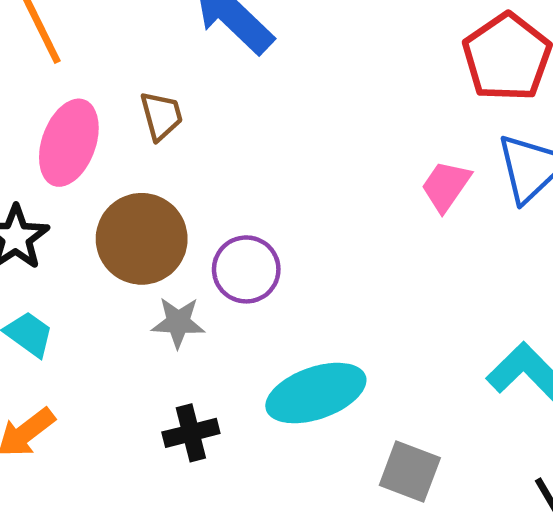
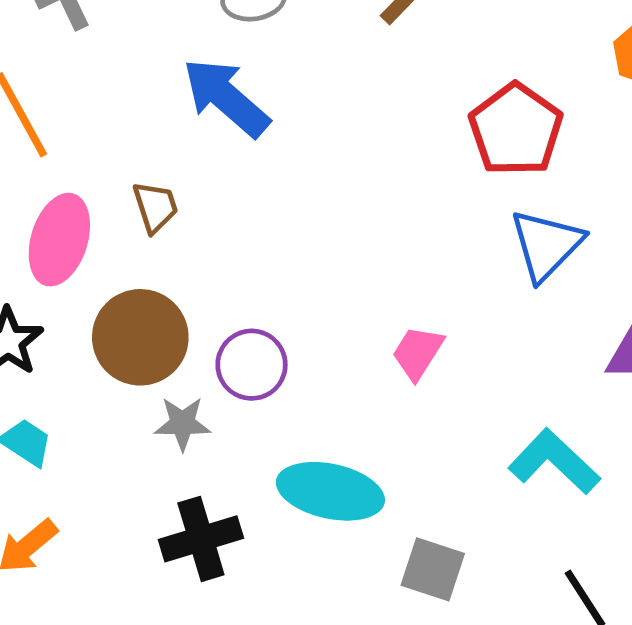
pink trapezoid: (446, 186) -> (418, 353), moved
cyan ellipse: (316, 393) -> (330, 491), turned 34
black cross: (191, 433) -> (201, 539), size x1.4

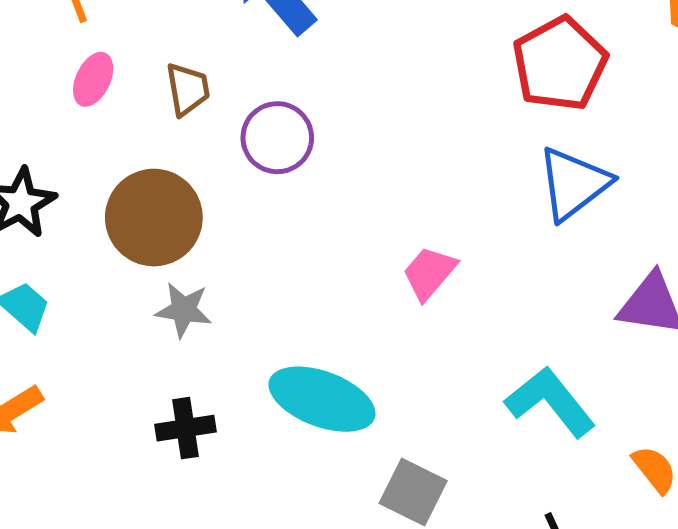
pink ellipse: (59, 240) -> (93, 79), moved, size x0.6
purple circle: (252, 365) -> (277, 138), moved
black cross: (201, 539) -> (185, 428), size x0.7

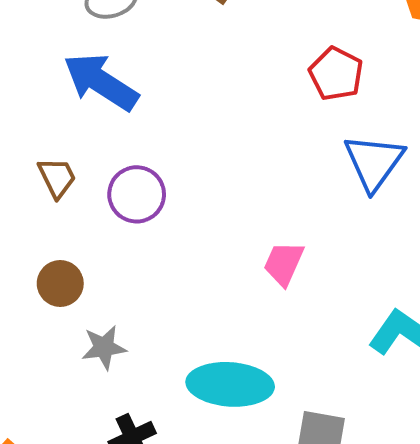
red pentagon: (560, 64) -> (336, 74), size x0.7
brown circle: (154, 218) -> (60, 283), size x0.6

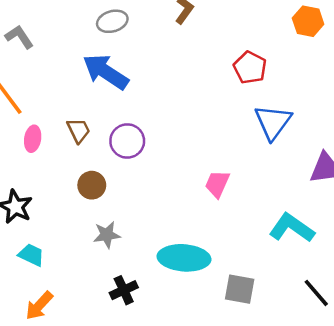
brown circle: (60, 283) -> (92, 185), moved

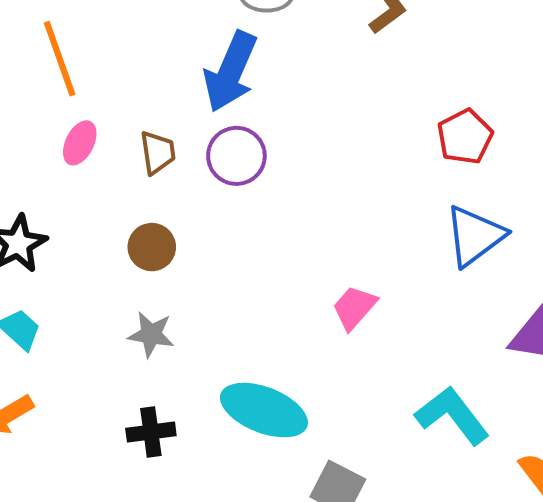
blue arrow: (106, 72) -> (231, 72), turned -117
purple circle: (127, 141) -> (236, 156), moved

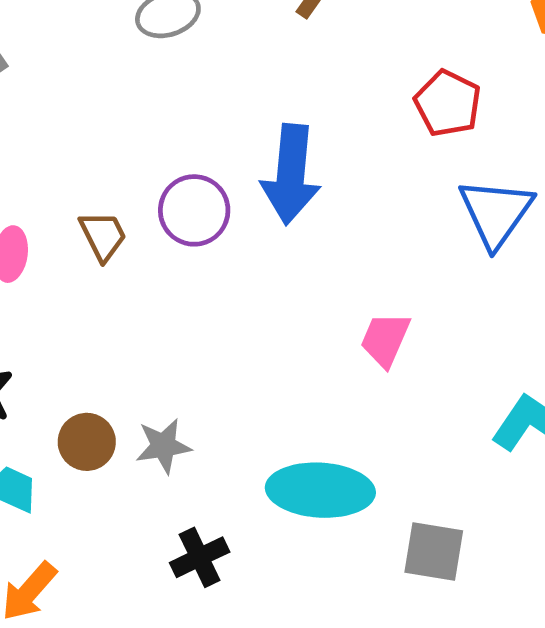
blue arrow: (231, 72) -> (291, 174), moved
brown circle: (152, 247) -> (87, 442), moved

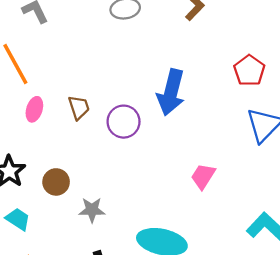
purple circle: (194, 210) -> (124, 122), moved
brown circle: (87, 442) -> (56, 182), moved

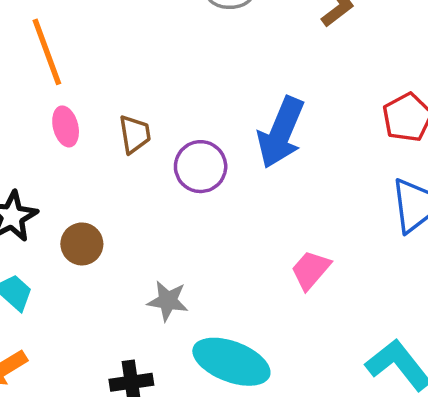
pink ellipse: (34, 109) -> (66, 126), turned -40
gray star: (92, 210) -> (168, 301), moved

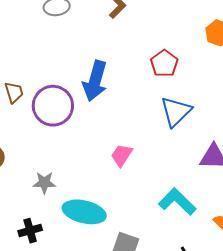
purple circle: (201, 167) -> (53, 106), size x1.4

